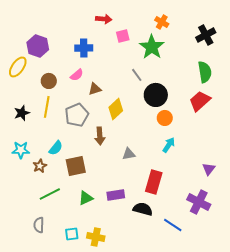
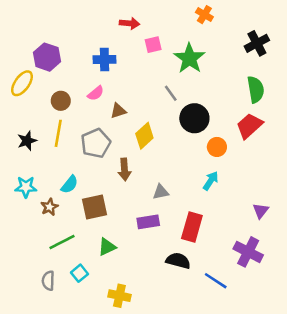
orange cross: (162, 22) -> (204, 15), moved
orange circle: (165, 118) -> (217, 147), moved
purple rectangle: (116, 195) -> (148, 222), moved
cyan square: (72, 234) -> (79, 273), moved, turned -32

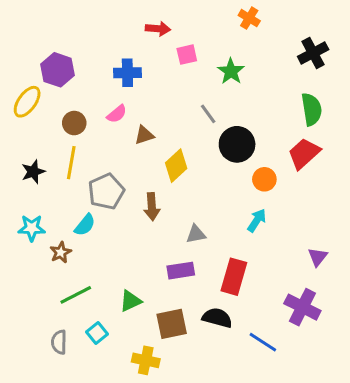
green star: (189, 58) -> (231, 71), size x0.7
gray pentagon: (96, 143) -> (106, 191), moved
brown square: (94, 207) -> (172, 324), moved

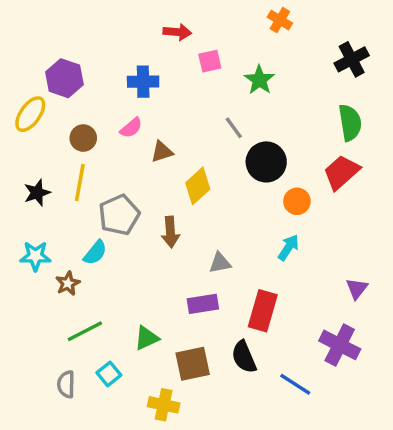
black semicircle: (217, 318) -> (244, 357), turned -128

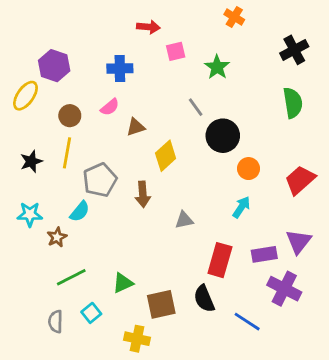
red trapezoid: (341, 172) -> (300, 180), moved
purple triangle: (357, 289) -> (299, 241), size x1.4
purple rectangle: (203, 304) -> (264, 254), moved

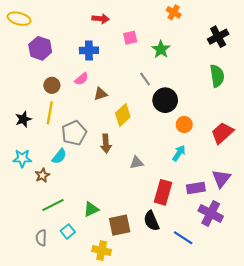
red arrow: (148, 27) -> (101, 19), moved
yellow ellipse: (25, 96) -> (19, 19), moved, turned 70

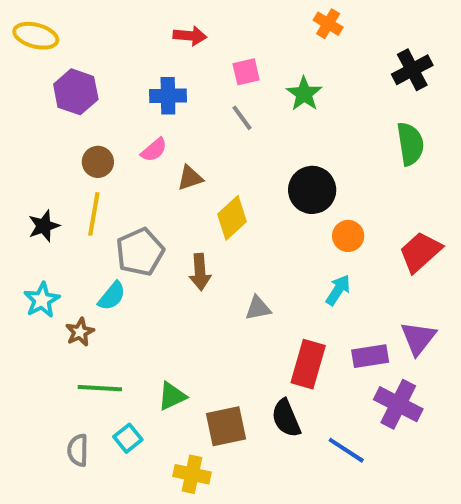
gray line: (145, 79) -> (242, 118), moved
cyan star: (22, 158) -> (42, 300), turned -30
green line: (53, 205) -> (100, 388), turned 30

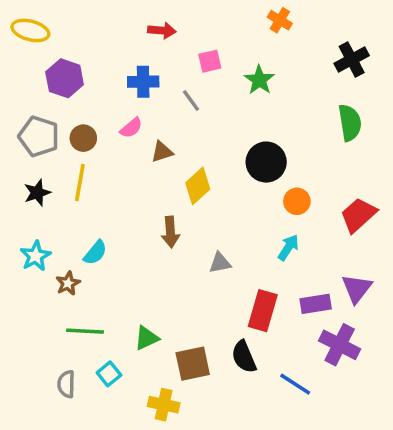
gray line: (242, 118) -> (191, 101), moved
gray pentagon: (140, 252) -> (39, 136), moved, turned -30

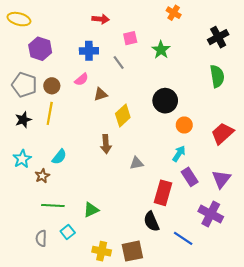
purple rectangle: (316, 304) -> (190, 177), moved, turned 66
brown square: (193, 364) -> (132, 251), moved

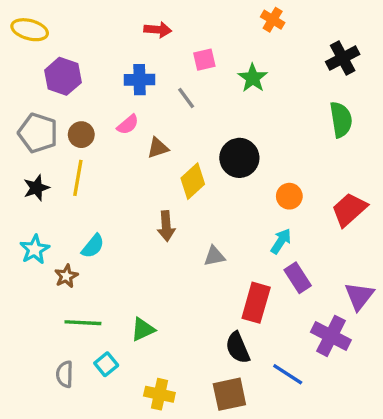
black circle: (165, 101) -> (239, 158), moved
purple triangle: (221, 179) -> (359, 296), moved
brown square: (132, 251) -> (229, 394), moved

